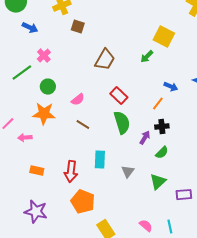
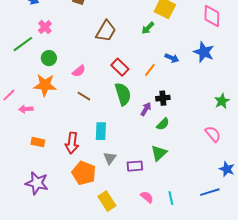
orange line: (158, 104) -> (150, 70), moved
gray triangle: (128, 172) -> (110, 158), moved
purple rectangle: (184, 195) -> (135, 166), moved

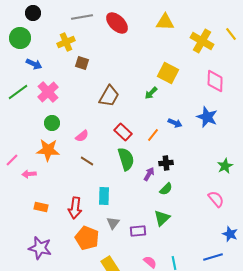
pink cross: (45, 27) -> (48, 92), size x1.5
green line: (23, 44) -> (18, 92), moved

